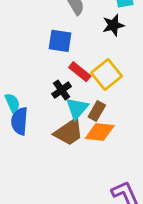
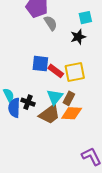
blue square: (60, 41) -> (40, 64), moved
yellow square: (106, 74) -> (75, 72), turned 30
black cross: (62, 90) -> (28, 102), moved, turned -32

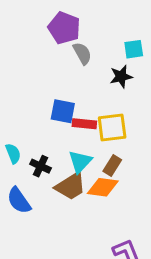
red rectangle: (56, 71) -> (84, 124), turned -35
brown rectangle: (69, 98) -> (112, 166), moved
blue semicircle: (14, 108) -> (19, 201), moved, turned -42

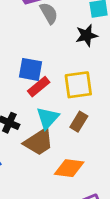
red rectangle: (84, 124) -> (39, 87), moved, turned -45
orange diamond: (103, 187) -> (69, 168), moved

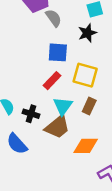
blue square: (30, 69) -> (58, 52), moved
yellow square: (78, 85) -> (85, 75), turned 30

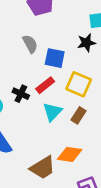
gray semicircle: (54, 18) -> (30, 44), moved
black cross: (31, 114) -> (21, 94), moved
brown trapezoid: (57, 127) -> (43, 168), moved

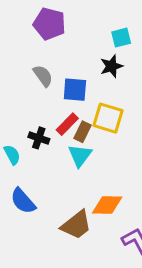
brown rectangle: (78, 115) -> (83, 132), moved

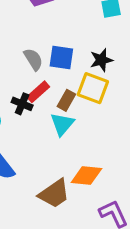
black star: (111, 66) -> (101, 60), moved
gray semicircle: (43, 76) -> (33, 59), moved
red rectangle: (67, 124) -> (38, 92), moved

